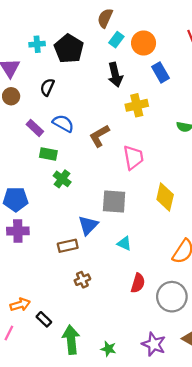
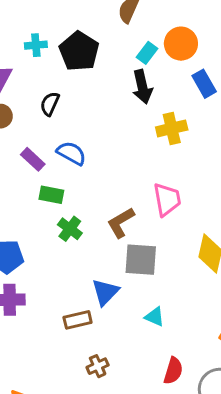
cyan rectangle: (116, 40) -> (147, 53), moved
brown L-shape: (99, 136) -> (121, 223), moved

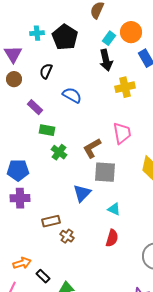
blue semicircle: (71, 153) -> (72, 95), moved
brown rectangle: (78, 320) -> (51, 221), moved
brown cross: (98, 366) -> (67, 236), moved, turned -32
red semicircle: (173, 371) -> (112, 238), moved

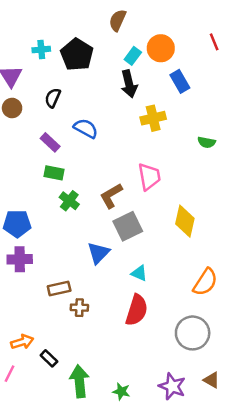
purple rectangle: (35, 107) -> (50, 142), moved
gray square: (105, 172) -> (128, 226), turned -30
brown cross: (67, 236) -> (79, 308), turned -32
red semicircle: (112, 238) -> (137, 310), size x1.4

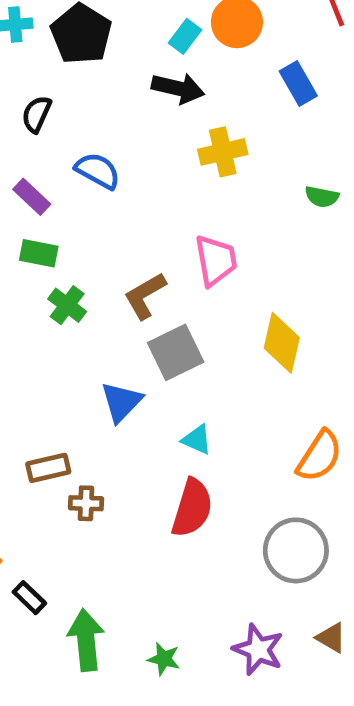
blue rectangle: (180, 81) -> (298, 83), moved
black arrow: (129, 84) -> (178, 88), turned -64

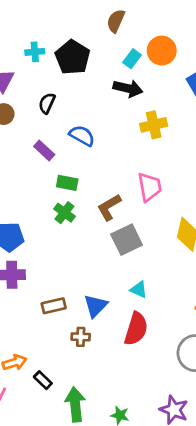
green rectangle: (39, 253) -> (67, 183), moved
blue triangle: (121, 402) -> (96, 306), moved
brown cross: (86, 503) -> (81, 337), moved

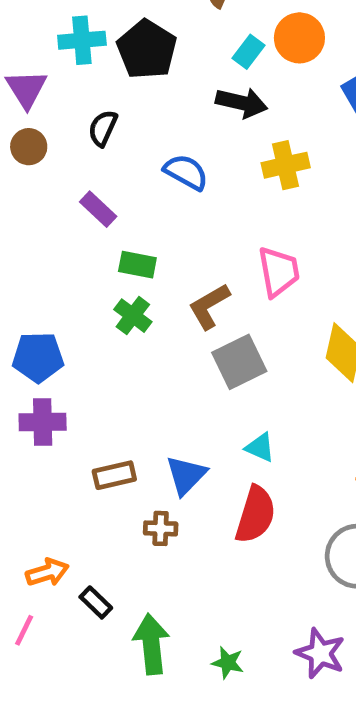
cyan cross: (35, 52) -> (82, 40), size x1.4
blue semicircle: (82, 136) -> (186, 172), moved

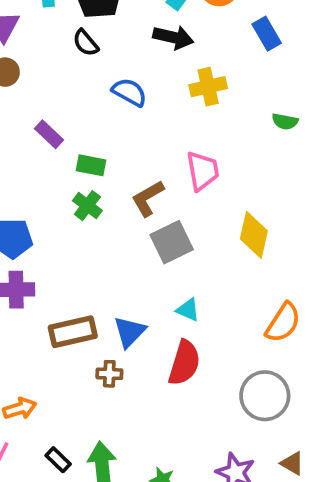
black semicircle: (103, 128) -> (86, 43), moved, turned -64
purple rectangle: (98, 209) -> (49, 134), moved
brown rectangle: (114, 475) -> (73, 332), size x1.4
black rectangle: (96, 602) -> (58, 460), moved

